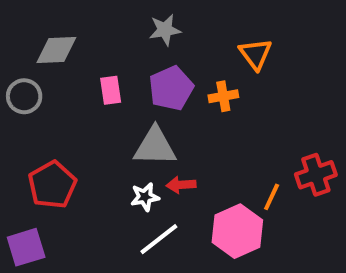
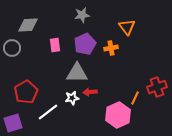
white line: (159, 239) -> (48, 112), moved

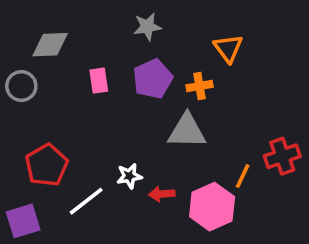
gray triangle: (77, 73) -> (187, 131), moved
red arrow: (90, 92) -> (162, 194), moved

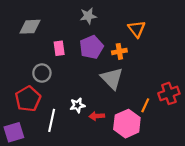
gray circle: (21, 86) -> (42, 73), moved
gray triangle: (187, 131) -> (112, 78), turned 45
white line: (86, 201) -> (52, 120), turned -40

